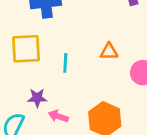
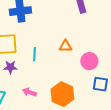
purple star: (37, 98) -> (10, 67), moved

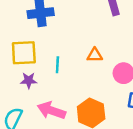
pink arrow: (29, 92) -> (51, 110), size x1.6

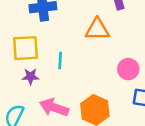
orange triangle: (95, 55) -> (97, 29), moved, size x1.5

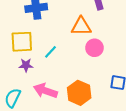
cyan line: (60, 60) -> (50, 52), turned 40
pink circle: (128, 69) -> (94, 48), moved

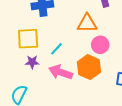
pink arrow: (45, 91) -> (61, 72), moved
orange hexagon: (79, 93) -> (89, 67), moved

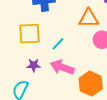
purple star: (32, 62) -> (34, 65), moved
orange hexagon: (89, 67) -> (91, 84), moved

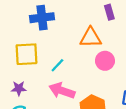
purple star: (34, 65) -> (19, 88), moved

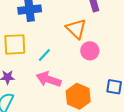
orange triangle: (91, 38) -> (76, 29), turned 45

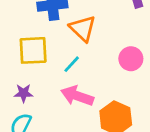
orange triangle: (76, 29) -> (83, 28), moved

